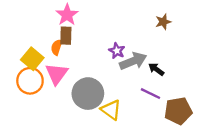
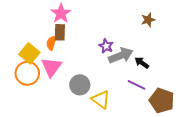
gray circle: (88, 94) -> (80, 85), size x0.7
brown pentagon: (178, 111) -> (162, 101), turned 30

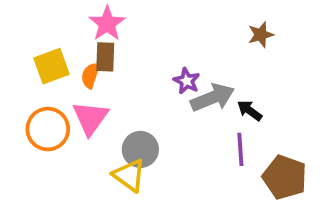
yellow square: (29, 53) -> (51, 66), moved, turned 30
purple line: (137, 85) -> (240, 149), turned 60
yellow triangle: (101, 100) -> (129, 175), moved

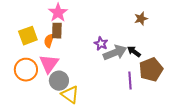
black arrow: (250, 111) -> (134, 52), moved
gray circle: (140, 149) -> (59, 81), moved
brown pentagon: (285, 177) -> (151, 70), moved, turned 30

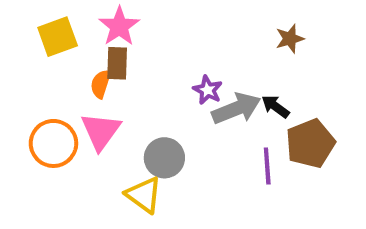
yellow square: (28, 36) -> (58, 37), moved
gray circle: (59, 81) -> (164, 158), moved

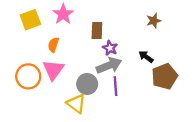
brown rectangle: (117, 63) -> (97, 31), moved
gray arrow: (236, 108) -> (109, 65), moved
purple line: (267, 166) -> (116, 86), moved

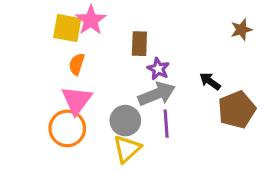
yellow square: (30, 20) -> (67, 28), moved, turned 30
brown star: (154, 21) -> (241, 30), moved
orange circle: (28, 76) -> (67, 128), moved
yellow triangle: (76, 104) -> (127, 149), moved, turned 42

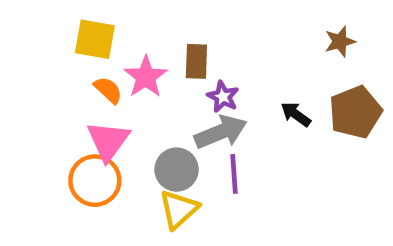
pink star: (91, 20) -> (146, 77), moved
orange semicircle: (77, 64) -> (108, 90), turned 115
brown pentagon: (237, 110) -> (355, 112), moved

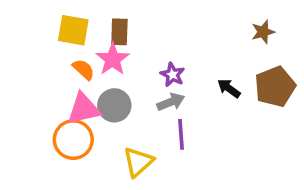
brown rectangle: (196, 61) -> (119, 32), moved
gray arrow: (221, 132) -> (171, 102), size x0.7
pink triangle: (108, 141) -> (84, 109), turned 42
gray circle: (177, 170) -> (114, 105), moved

